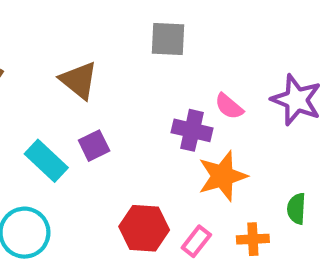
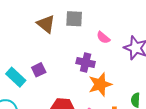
brown triangle: (79, 80) -> (46, 24), moved
pink semicircle: (229, 106) -> (103, 38), moved

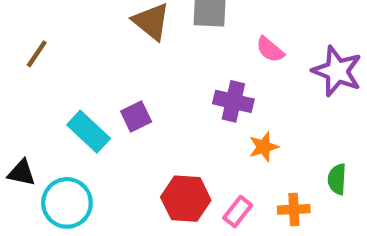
orange star: (100, 84) -> (264, 147), size x0.6

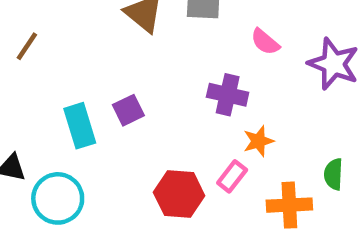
cyan rectangle: (89, 132) -> (80, 126), turned 30
orange cross: (294, 209) -> (289, 205), size x1.4
pink rectangle: (238, 212) -> (232, 176), moved

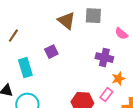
purple square: (128, 110) -> (51, 52), moved
cyan rectangle: (80, 126) -> (25, 68), moved

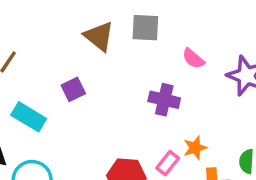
cyan rectangle: (25, 68) -> (29, 117), turned -42
orange star: (118, 79) -> (195, 148), moved

